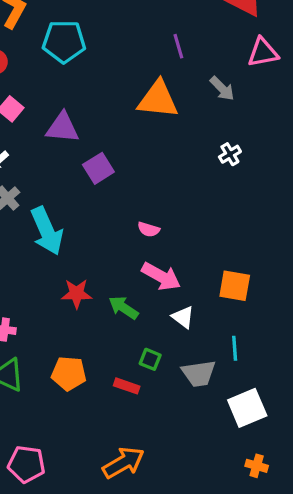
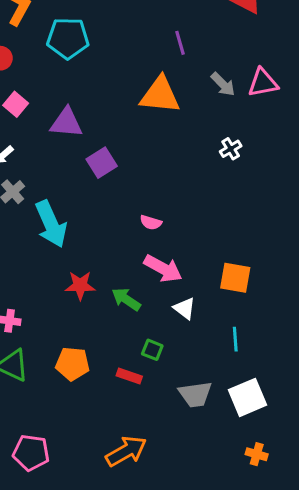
pink triangle: (263, 52) -> (263, 83), moved
gray trapezoid: (199, 373) -> (195, 394), moved

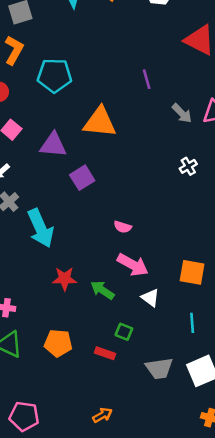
orange triangle: (160, 95) -> (100, 122), moved
orange arrow: (126, 451) -> (102, 415), size x0.6

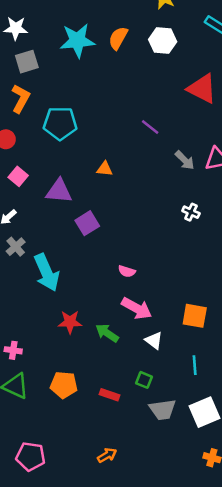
purple line: (147, 79) -> (150, 127), turned -36
orange triangle: (100, 122) -> (105, 169), size x0.5
white cross: (188, 166) -> (191, 212), turned -35
green square: (124, 332) -> (144, 380), moved

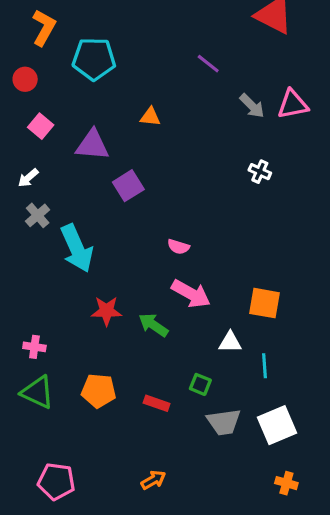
white triangle: (154, 340) -> (230, 342), moved, turned -36

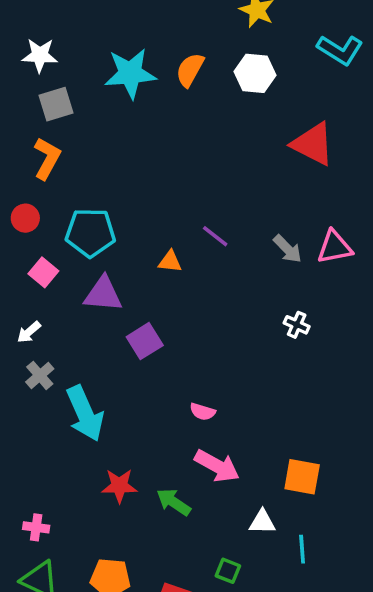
cyan pentagon: (94, 59) -> (90, 233), moved
purple line: (208, 64) -> (215, 236), moved

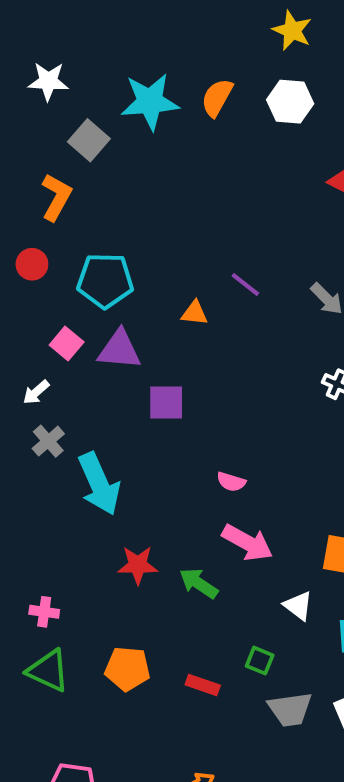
gray square: (56, 104) -> (89, 140), moved, turned -32
pink square: (43, 272) -> (67, 344), moved
purple square: (145, 341) -> (166, 402), turned 32
white triangle: (262, 522) -> (298, 606), turned 36

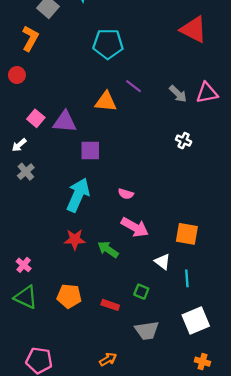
cyan pentagon: (105, 280) -> (108, 44), moved
orange triangle: (195, 313) -> (106, 102), size x1.5
cyan arrow: (99, 484) -> (78, 195), moved, turned -132
pink cross: (44, 612) -> (24, 265), turned 32
gray trapezoid: (290, 709) -> (147, 331), moved

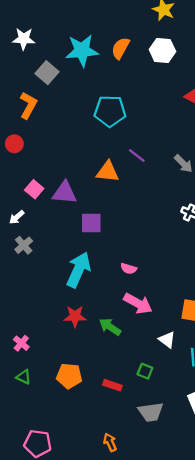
green triangle: (26, 297) -> (24, 377), size x0.6
orange arrow: (108, 359) -> (110, 442), turned -84

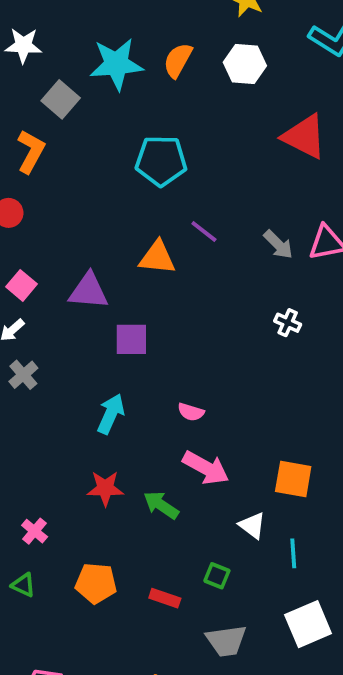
pink square: (34, 189) -> (22, 285), moved
cyan arrow: (78, 270) -> (111, 414), size x0.7
pink cross: (21, 343) -> (35, 531), moved

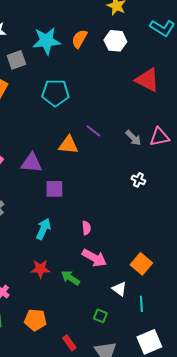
gray square: (61, 99) -> (16, 60), turned 30
cyan pentagon: (161, 161) -> (55, 93), moved
pink semicircle: (191, 412) -> (86, 228), turned -112
orange square: (293, 479) -> (141, 264), turned 30
red rectangle: (165, 598) -> (69, 343), moved, turned 35

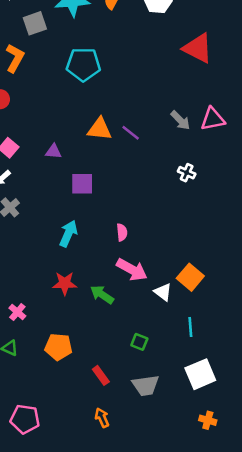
purple line: (93, 131) -> (131, 133), moved
purple triangle: (31, 163) -> (53, 151), size x0.6
white triangle: (119, 289) -> (163, 292), moved

